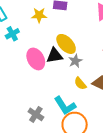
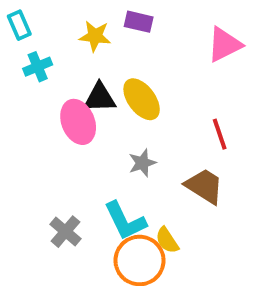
black triangle: (54, 56) -> (100, 98), moved
gray star: (75, 61) -> (142, 163), moved
yellow semicircle: (80, 83) -> (167, 240), moved

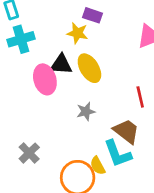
yellow star: (95, 36) -> (77, 33), moved
cyan cross: (38, 67) -> (21, 39), size x1.4
cyan L-shape: (125, 221) -> (118, 154), moved

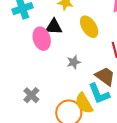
yellow ellipse: (89, 68) -> (89, 27), moved
yellow semicircle: (98, 166) -> (84, 103), size x1.5

